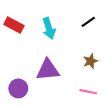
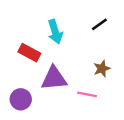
red rectangle: (14, 25) -> (29, 53), moved
pink line: (88, 92) -> (87, 94), moved

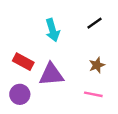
red rectangle: (29, 53) -> (23, 62), moved
pink line: (87, 94) -> (93, 94), moved

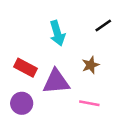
brown star: (97, 65) -> (91, 65), moved
pink line: (93, 94) -> (89, 103), moved

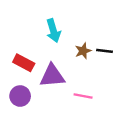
black line: (103, 25) -> (104, 51), moved, turned 42
brown star: (91, 65) -> (83, 51), moved

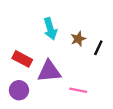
brown star: (83, 51) -> (78, 39), moved
black line: (104, 51) -> (98, 48), turned -72

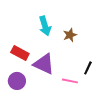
black line: (98, 48) -> (88, 68), moved
purple triangle: (49, 71) -> (44, 64), turned 30

